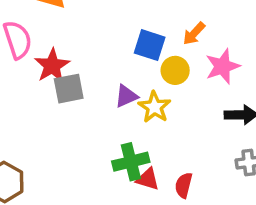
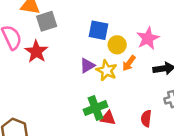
orange arrow: (194, 34) -> (129, 63), moved
gray square: (69, 89) -> (47, 21), moved
red semicircle: (184, 185) -> (146, 118), moved

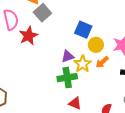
gray square: (47, 21) -> (42, 13), turned -36
green cross: (95, 108) -> (67, 78), moved

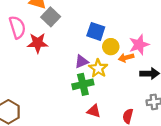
red star: (28, 36) -> (38, 43), turned 30
orange arrow: (102, 62) -> (126, 58), moved, turned 32

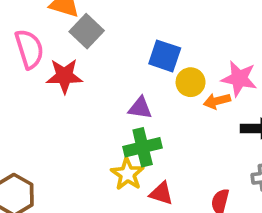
pink star: (139, 45) -> (239, 79), turned 30
purple triangle: (81, 62) -> (140, 108), turned 32
yellow star: (98, 68) -> (127, 174), moved

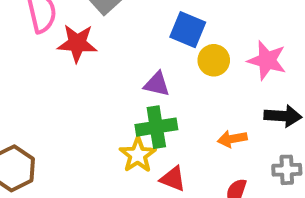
orange arrow: (217, 101) -> (232, 139), moved

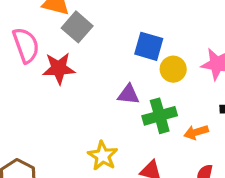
green cross: (156, 127) -> (160, 116), moved
yellow star: (138, 155) -> (103, 156), moved

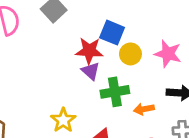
red star: (59, 68) -> (89, 51), moved
purple triangle: (128, 94) -> (91, 71), turned 30

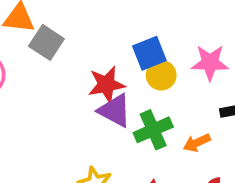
blue square: (112, 33) -> (149, 53), moved, turned -30
purple triangle: (91, 71) -> (115, 111), size x1.4

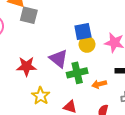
gray square: (46, 42) -> (29, 15), turned -30
red star: (106, 84) -> (26, 66), moved

